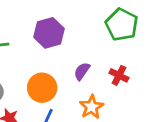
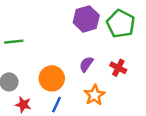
purple hexagon: (49, 33) -> (86, 19), moved

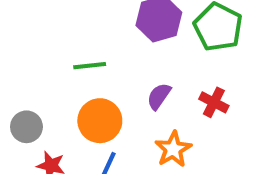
green line: (14, 42) -> (90, 66), moved

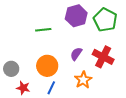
green line: (90, 66) -> (43, 30), moved
red cross: (214, 102) -> (103, 57), size x1.5

